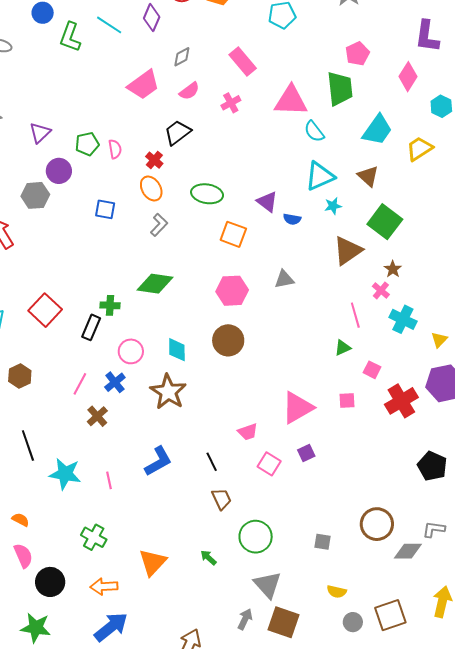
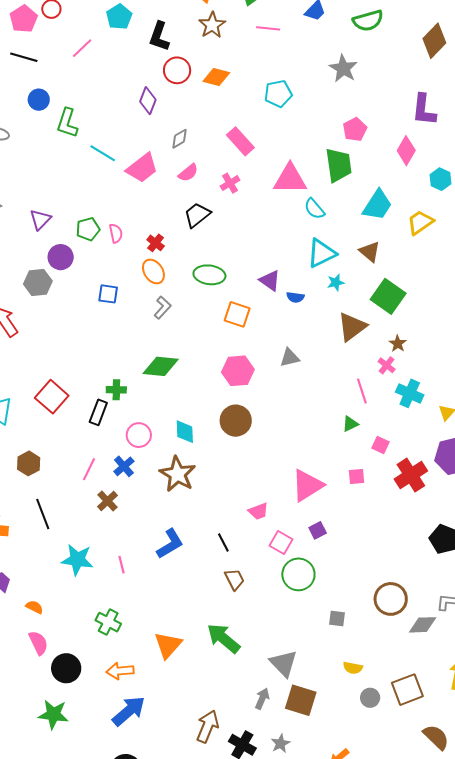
cyan line: (109, 25) -> (103, 153), moved
black trapezoid: (178, 132) -> (197, 215), moved
black line: (28, 446) -> (43, 514), moved
green circle: (256, 537) -> (298, 574), moved
green arrow: (208, 558) -> (224, 638), size x2.0

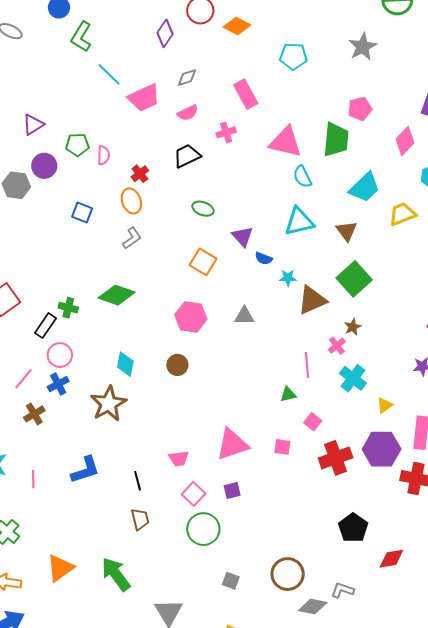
green ellipse: (209, 275) -> (203, 209), moved, size x0.7
cyan star: (336, 283) -> (288, 278), moved
brown circle: (236, 421) -> (177, 365), size x0.7
pink circle: (139, 435) -> (60, 355), moved

